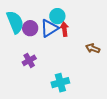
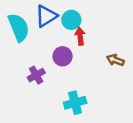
purple circle: (30, 28) -> (63, 56), moved
blue triangle: (49, 28) -> (46, 16), moved

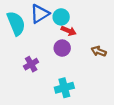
red arrow: (80, 36) -> (69, 31), turned 120
purple circle: (63, 56) -> (62, 48), moved

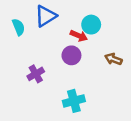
cyan circle: (61, 17) -> (91, 25), moved
cyan semicircle: (16, 23) -> (18, 27), size x0.6

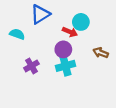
cyan semicircle: (18, 27) -> (17, 34), moved, turned -48
cyan cross: (74, 101) -> (66, 66), moved

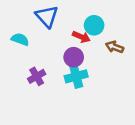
blue triangle: (40, 14) -> (47, 16), turned -40
brown arrow: (101, 53) -> (114, 47), moved

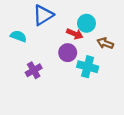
blue triangle: (47, 16) -> (43, 15), turned 40
cyan cross: (76, 76) -> (88, 67), moved, turned 30

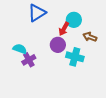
red arrow: (75, 34) -> (64, 29), turned 96
cyan semicircle: (18, 36) -> (20, 49), moved

